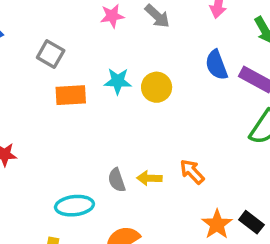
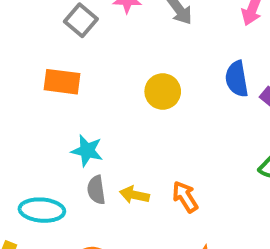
gray square: (51, 54) -> (81, 20), moved
cyan star: (118, 81) -> (87, 151), moved

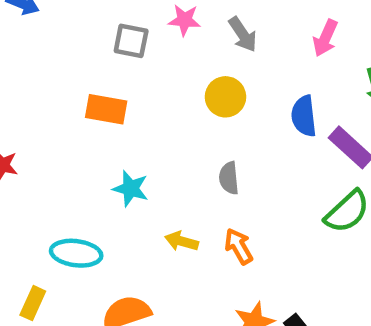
gray square: (81, 20) -> (131, 41), turned -32
yellow circle: (163, 91) -> (225, 97), moved
gray semicircle: (96, 190) -> (229, 178), moved

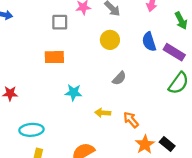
gray semicircle: (229, 178) -> (119, 78), turned -120
orange arrow: (239, 246) -> (131, 120), moved
cyan ellipse: (76, 253) -> (31, 130), moved

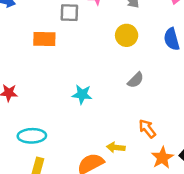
orange rectangle: (54, 57) -> (44, 39), moved
yellow arrow: (103, 113) -> (116, 147), moved

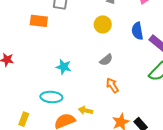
orange arrow: (147, 129) -> (112, 85), moved
cyan ellipse: (32, 136) -> (51, 97), moved

